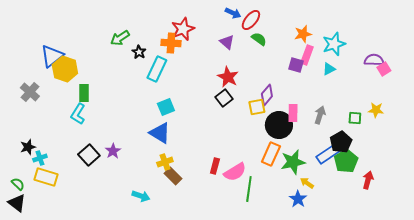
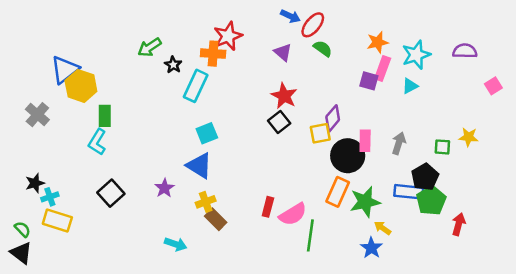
purple semicircle: (374, 60) -> (465, 51), moved
pink square: (384, 69) -> (493, 86), moved
purple star: (113, 151) -> (164, 188), moved
blue rectangle: (328, 154) -> (409, 192), turned 40

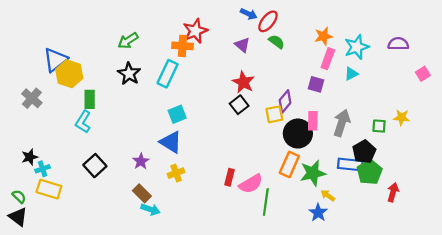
black star: (173, 65) -> (129, 74), moved, size x1.5
purple square: (369, 81) -> (316, 84), moved
gray arrow: (399, 143) -> (342, 123), size x1.4
brown rectangle: (216, 219) -> (142, 193), moved

